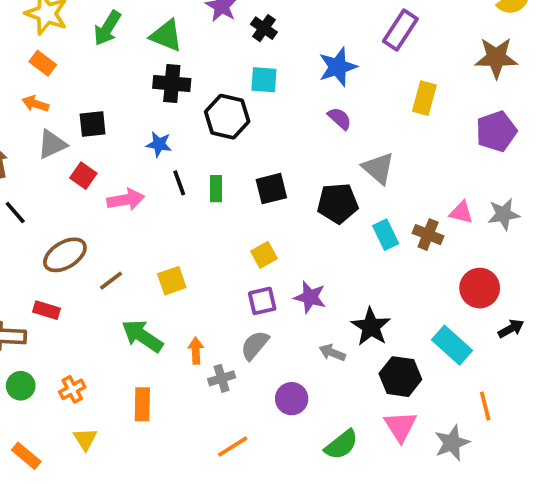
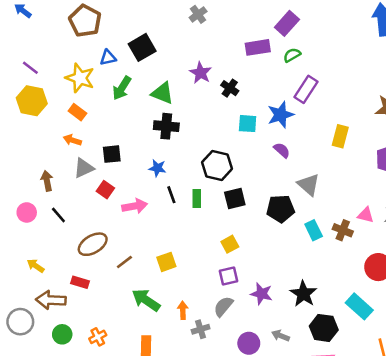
purple rectangle: (400, 30) -> (306, 89), moved
cyan square: (264, 80) -> (248, 124), moved
black hexagon: (227, 117) -> (217, 166), moved
purple star: (310, 297) -> (261, 294), moved
gray arrow: (332, 353) -> (281, 336), moved

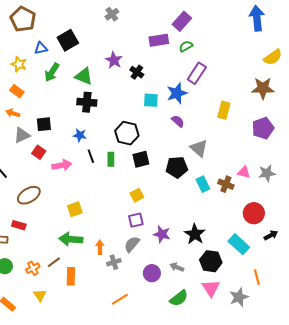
yellow star: (80, 78) -> (19, 64), size x0.7
brown line: (124, 262) -> (54, 262), moved
yellow square: (166, 262) -> (75, 209), moved
green arrow: (146, 300) -> (71, 239), turned -30

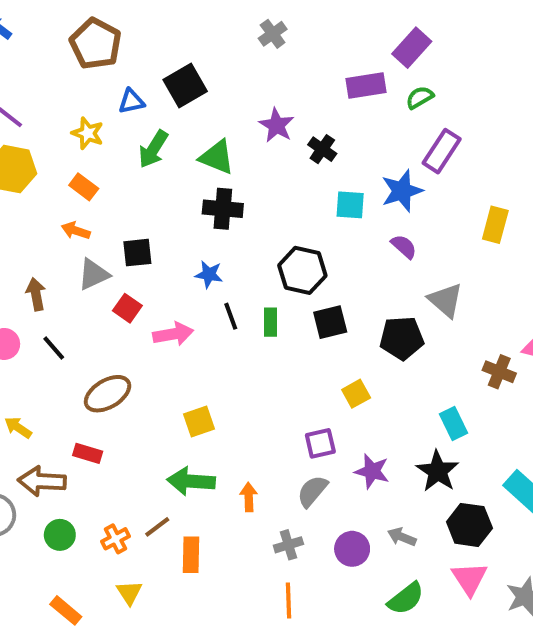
cyan rectangle: (203, 184) -> (454, 424), moved
yellow square: (137, 195) -> (356, 394), moved
gray cross: (114, 262) -> (288, 545), moved
orange line: (120, 299) -> (288, 600), turned -60

